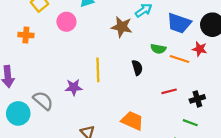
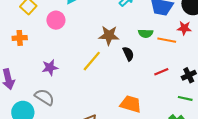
brown star: (122, 27) -> (109, 35), moved
yellow line: (98, 70) -> (92, 61), turned 50
purple star: (74, 87) -> (50, 68), moved

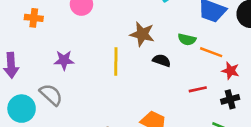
red star: (184, 28) -> (230, 71), moved
black semicircle: (128, 54) -> (162, 60), turned -56
yellow line: (92, 61) -> (116, 61), turned -50

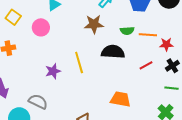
brown star: (142, 34) -> (94, 24), moved
purple star: (64, 60) -> (53, 71), moved
black semicircle: (162, 60) -> (113, 52), size x1.6

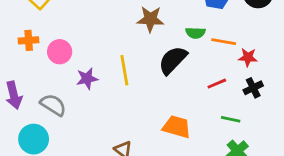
pink circle: (41, 27) -> (60, 52), moved
black semicircle: (113, 52) -> (173, 60), turned -55
green line: (171, 88) -> (231, 119), moved
gray semicircle: (38, 102) -> (53, 105), moved

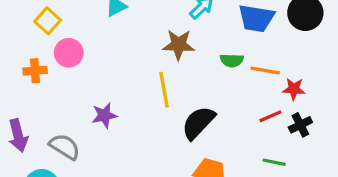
pink circle: (60, 52) -> (69, 53), moved
black semicircle: (173, 60) -> (198, 123), moved
yellow line: (124, 70) -> (164, 90), moved
red line: (217, 84) -> (270, 116), moved

